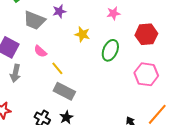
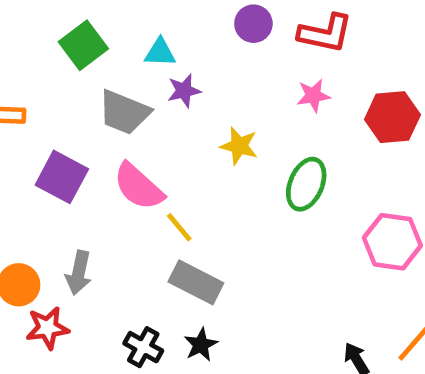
red hexagon: (146, 34) -> (392, 117), moved
pink semicircle: (40, 51) -> (138, 187), size x1.6
gray arrow: (15, 73) -> (79, 273), moved

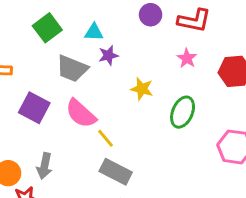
pink star: (313, 96) -> (187, 58), turned -30

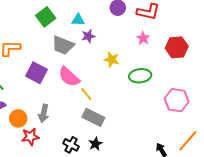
green ellipse: (183, 112) -> (140, 76), turned 60

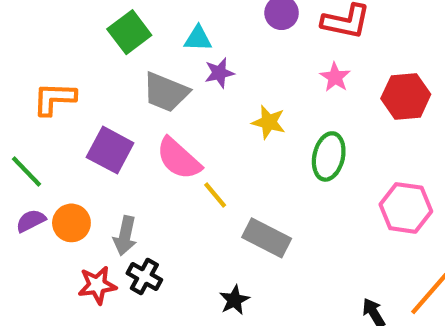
green ellipse: (140, 76) -> (329, 156), turned -70
gray rectangle: (93, 117) -> (267, 238), moved
orange circle: (18, 118) -> (71, 223), moved
black cross: (71, 145) -> (144, 277), moved

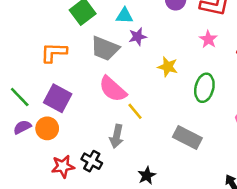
orange L-shape: (54, 99) -> (54, 52), moved
purple square: (110, 150) -> (58, 98), moved
gray arrow: (125, 236) -> (117, 136), moved
gray rectangle: (267, 238) -> (187, 138), moved

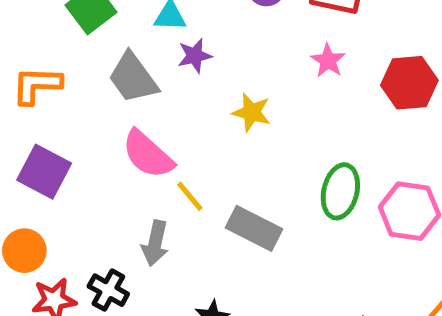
gray trapezoid: (105, 48) -> (133, 78), turned 32
green ellipse: (204, 88) -> (340, 191), moved
orange circle: (47, 128) -> (24, 251), moved
gray rectangle: (187, 138) -> (254, 228), moved

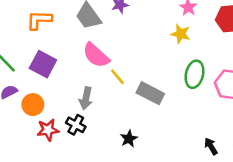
yellow star: (251, 112) -> (181, 34), moved
gray arrow: (155, 243) -> (86, 98), moved

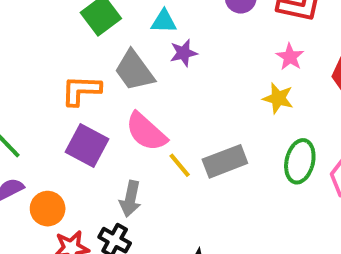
orange L-shape: (39, 20) -> (81, 90), moved
purple square: (43, 64) -> (87, 146), moved
gray rectangle: (150, 93) -> (225, 161), moved, turned -48

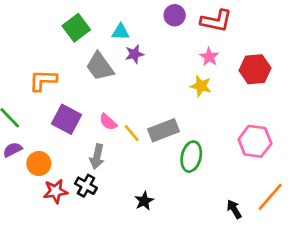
orange L-shape: (81, 90) -> (43, 80), moved
pink semicircle: (146, 132) -> (108, 122), moved, size x0.6
green ellipse: (300, 161) -> (191, 157), moved

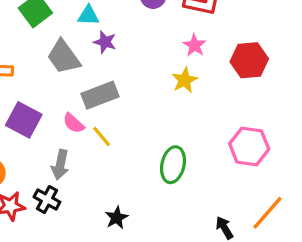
purple star: (134, 54) -> (105, 42), turned 30
yellow star: (201, 86) -> (185, 80), turned 30
gray rectangle: (164, 130) -> (100, 95), moved

